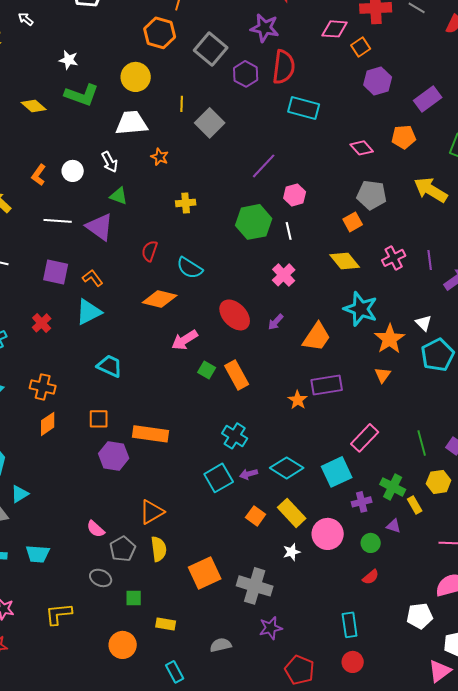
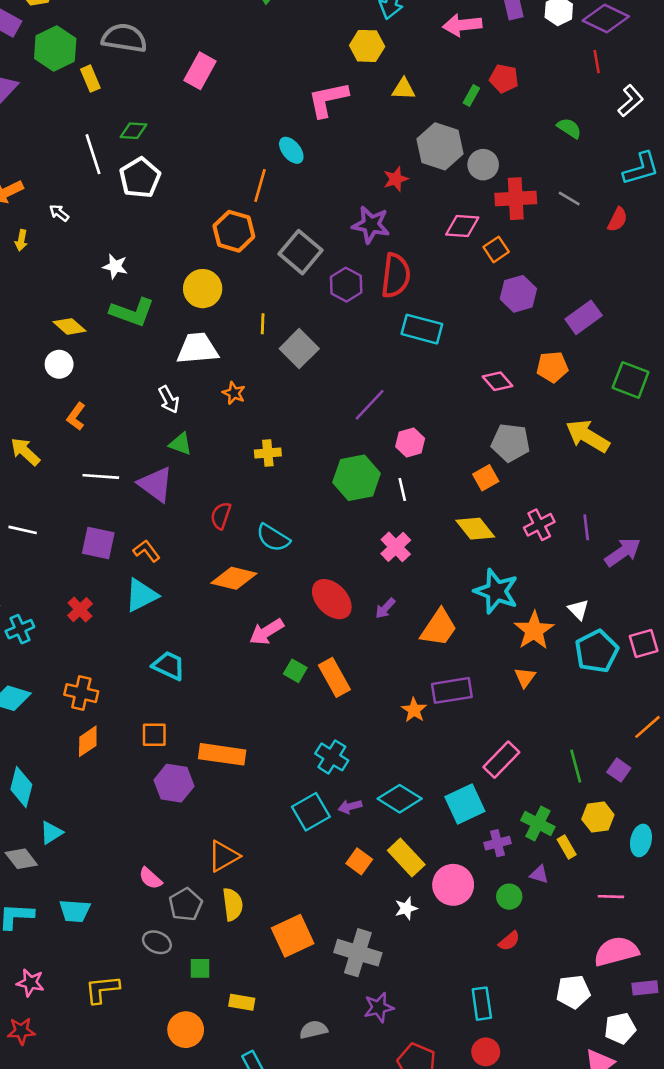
white circle: (73, 171) -> (59, 364), moved

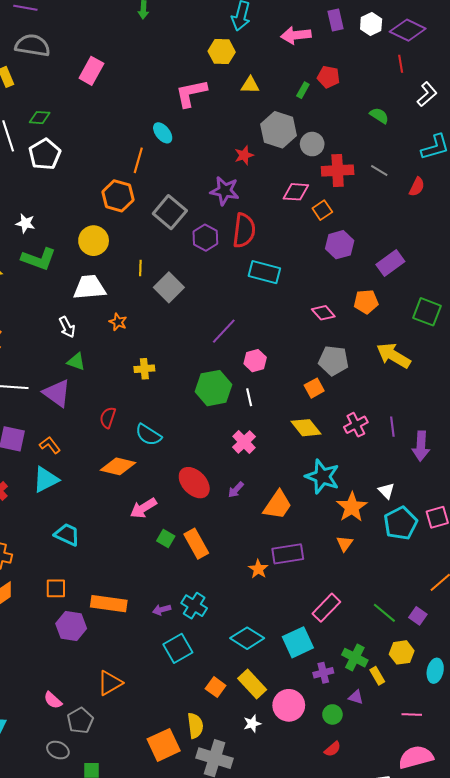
purple arrow: (623, 552) -> (421, 446), turned 128
green line: (576, 766) -> (384, 613), turned -35
purple arrow: (350, 807) -> (162, 610), moved
yellow semicircle: (233, 904) -> (195, 726), moved

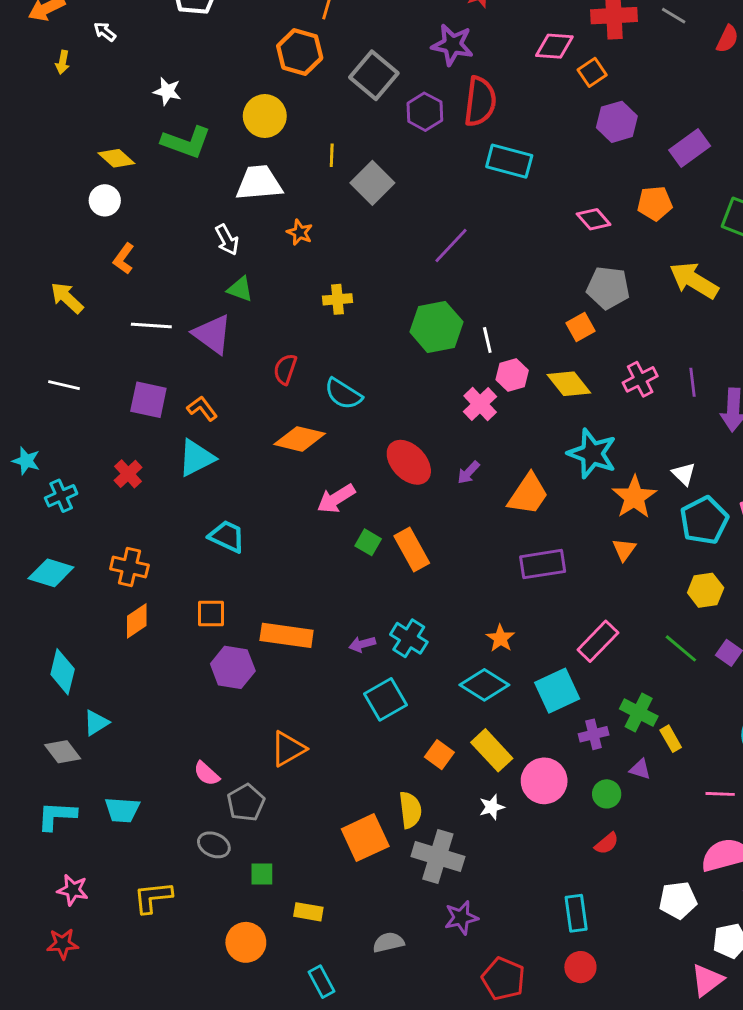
pink hexagon: (255, 361) -> (512, 375), moved
orange star: (258, 569) -> (500, 638), moved
yellow hexagon: (402, 652) -> (706, 590), moved

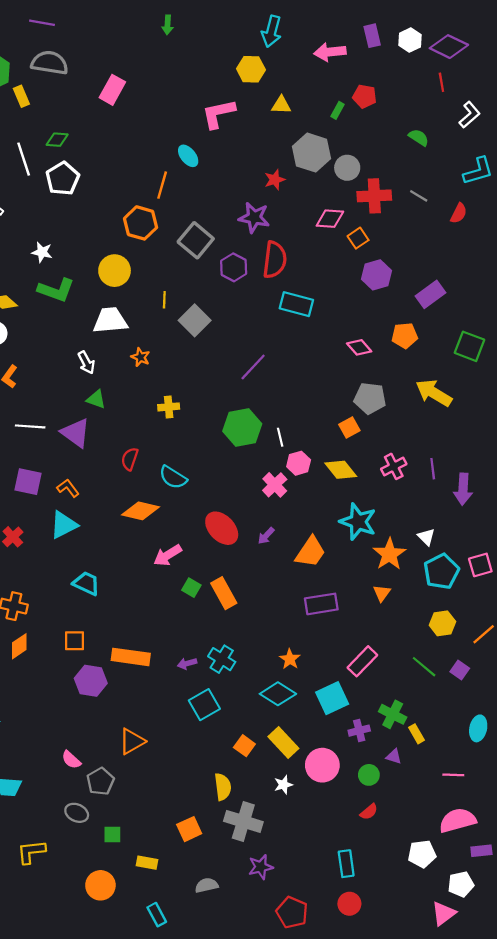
orange square: (365, 838) -> (189, 829), moved, size x0.7

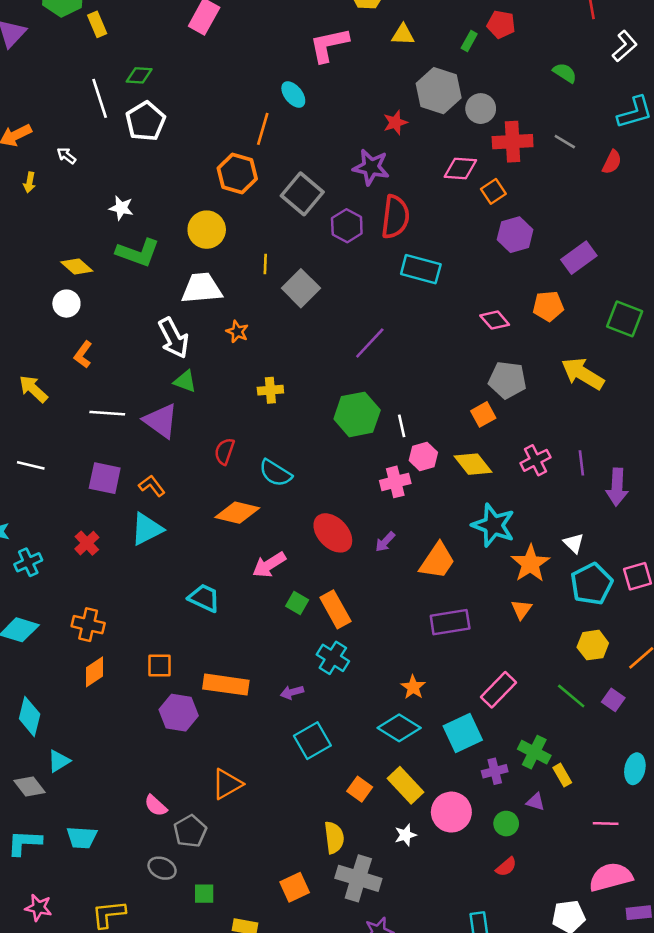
white arrow: (86, 363) -> (174, 338), size x1.5
pink cross: (275, 485) -> (395, 482), turned 30
cyan trapezoid: (86, 583) -> (204, 598), moved
cyan cross: (222, 659) -> (333, 658), moved

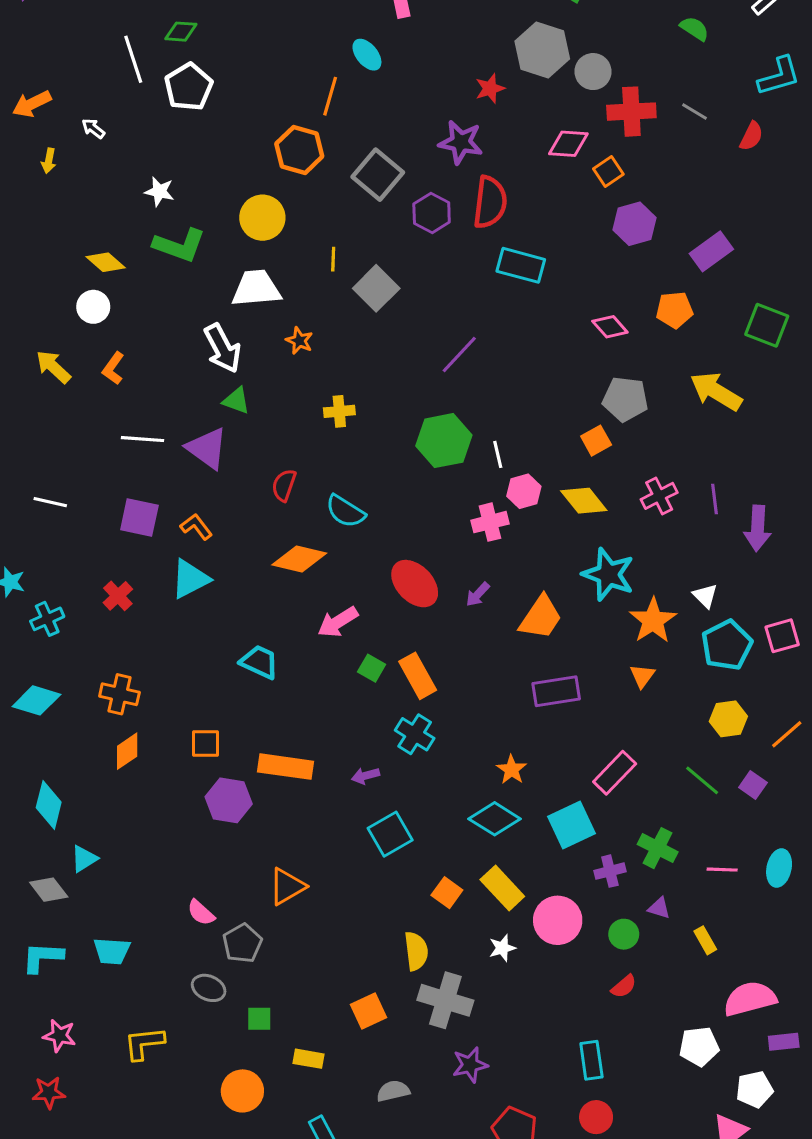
yellow arrow: (33, 389) -> (53, 367), moved
yellow rectangle: (562, 775) -> (705, 940), moved
pink line: (606, 824) -> (722, 870), moved

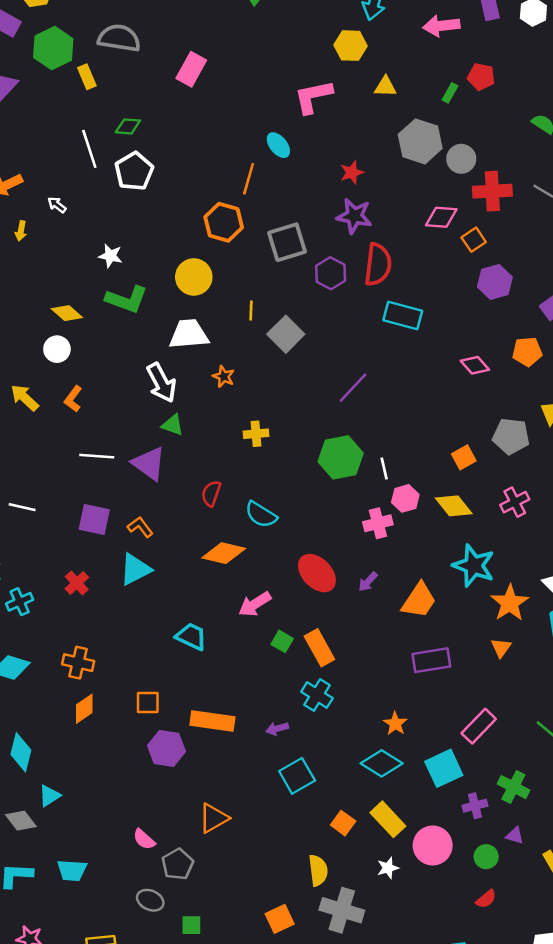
red star: (490, 88) -> (352, 172), moved
gray square: (378, 175) -> (287, 242), turned 33
gray pentagon: (625, 399) -> (511, 436), moved

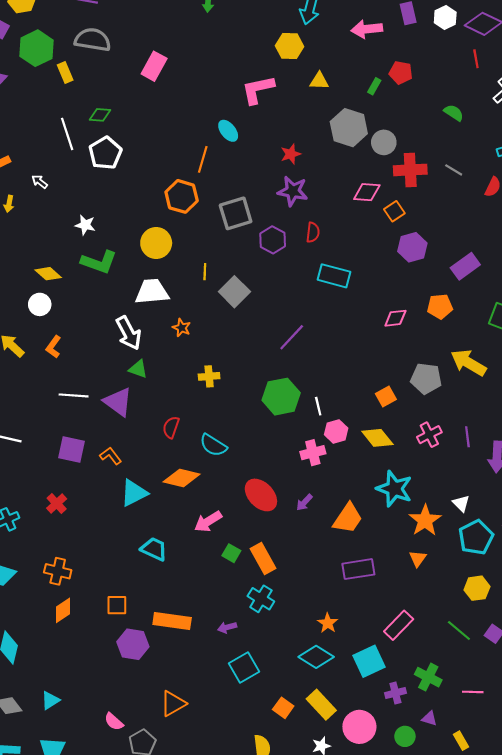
red semicircle: (378, 265) -> (313, 232), size x0.6
pink diamond: (475, 365) -> (395, 318), turned -55
cyan triangle: (135, 569) -> (134, 493), moved
cyan triangle: (49, 796) -> (50, 700), moved

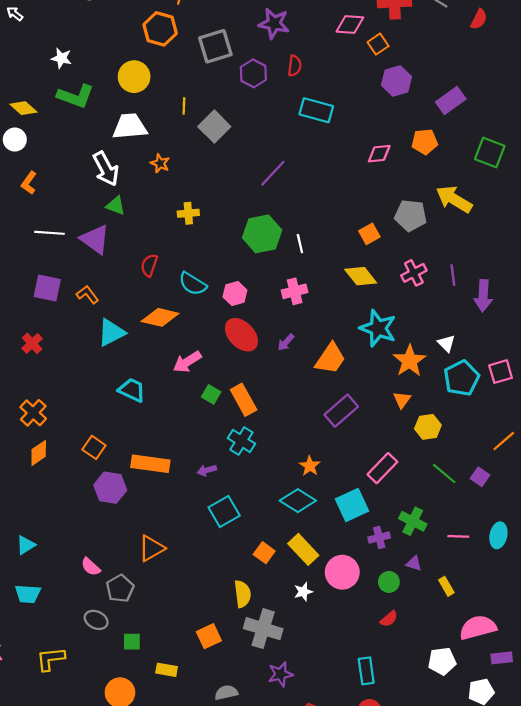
pink hexagon: (336, 431) -> (235, 294), moved
purple rectangle: (358, 569) -> (341, 411), turned -32
orange cross: (58, 571) -> (33, 413), turned 30
yellow hexagon: (477, 588) -> (428, 427), moved
orange square: (117, 605) -> (94, 447), turned 35

